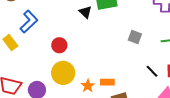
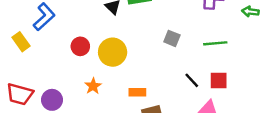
yellow circle: (63, 73) -> (113, 52), moved
orange star: (88, 86) -> (93, 86), moved

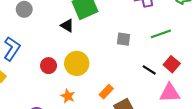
red square: (219, 80) -> (172, 64), turned -35
orange rectangle: (137, 92) -> (106, 92), turned -32

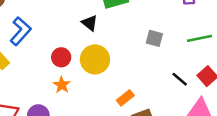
black triangle: (67, 26) -> (90, 23), moved
orange star: (68, 96) -> (62, 85), moved

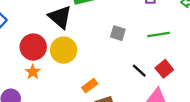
black triangle: (90, 23) -> (60, 17), size x1.6
red circle: (61, 57) -> (33, 47), size x1.5

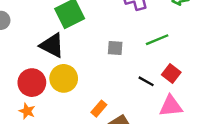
orange star: (33, 72) -> (27, 111), moved

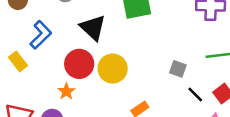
black triangle: (52, 45) -> (93, 28), moved
gray square: (115, 48) -> (178, 69), moved

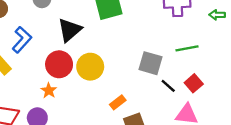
black triangle: (93, 28) -> (70, 30), turned 40
gray square: (178, 69) -> (151, 63), size x1.5

